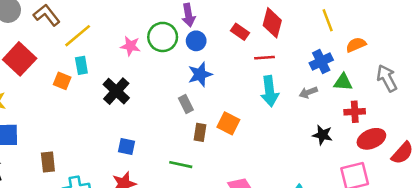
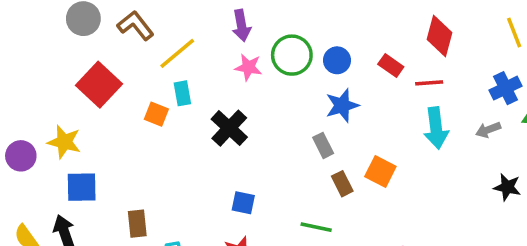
purple arrow: (188, 15) -> (241, 26), moved
red rectangle: (240, 32) -> (391, 66), moved
brown rectangle: (200, 132) -> (342, 184), turned -36

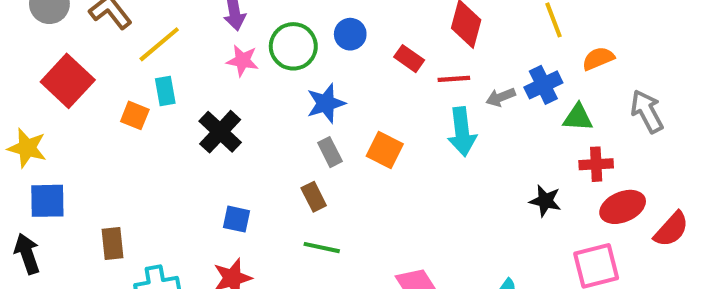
blue circle: (337, 60) -> (350, 34), moved
blue star: (342, 105) -> (326, 103), moved
gray arrow: (488, 130) -> (501, 97), moved
orange square: (380, 171) -> (385, 150), moved
brown rectangle: (342, 184) -> (314, 197), moved

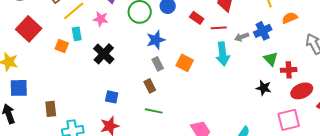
pink star: (243, 61) -> (101, 19), moved
green triangle: (578, 117) -> (271, 59), moved, turned 42

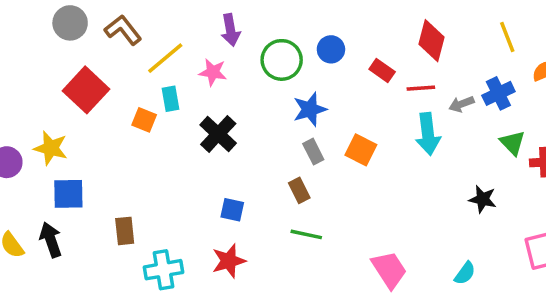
black star: (264, 88) -> (483, 199), moved

